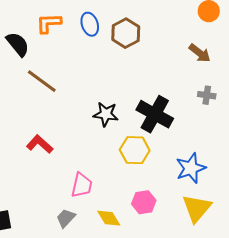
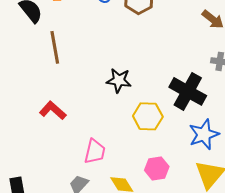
brown line: (42, 81) -> (55, 47), turned 44
black cross: (155, 114) -> (188, 91), moved

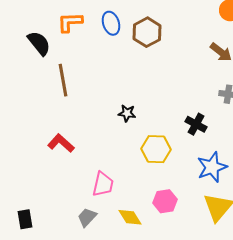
black star: (119, 80) -> (127, 113), size x0.7
black cross: (188, 91) -> (196, 124), size x0.6

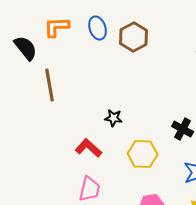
red L-shape: (61, 143) -> (89, 148), moved

